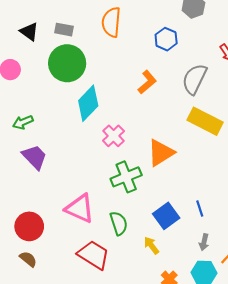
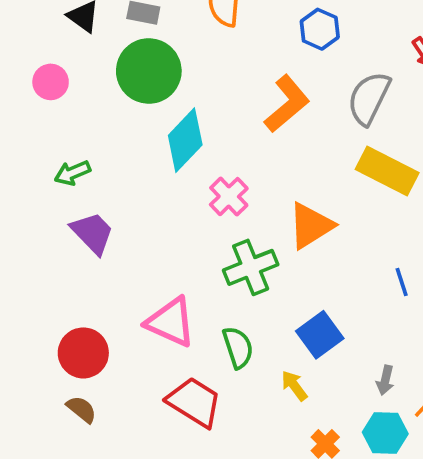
orange L-shape: (147, 82) -> (287, 104), size x1.4
blue line: (200, 209) -> (402, 282), moved

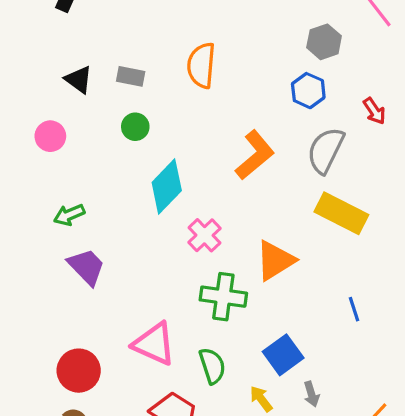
blue hexagon: (320, 29) -> (308, 91), moved
green circle: (149, 71) -> (135, 127), size x0.5
green cross: (251, 267) -> (223, 297), turned 30
gray arrow: (385, 380) -> (311, 394), moved, turned -30

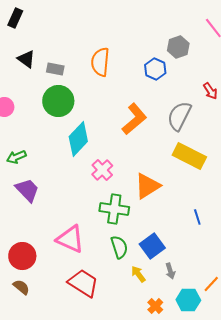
black triangle: (79, 80) -> (26, 59), moved
blue hexagon: (308, 91) -> (155, 69), moved
green circle: (135, 127) -> (58, 101), size x1.8
green semicircle: (212, 366) -> (119, 247), moved

